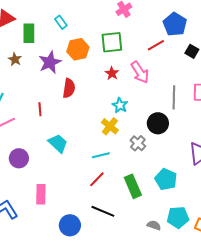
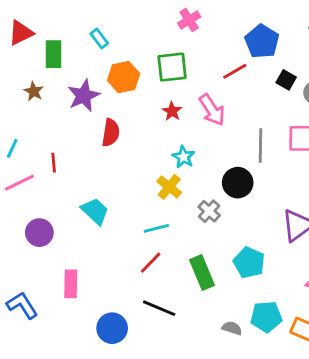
red line: (40, 109) -> (54, 163), moved

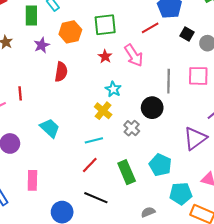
green rectangle: (54, 54) -> (31, 16), moved
purple star: (84, 96) -> (42, 45), size x0.7
cyan pentagon: (266, 317) -> (181, 194), moved
gray semicircle: (232, 328) -> (148, 212), turned -40

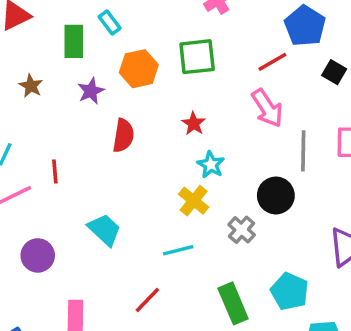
pink arrow: (134, 55) -> (267, 108), moved
red star: (105, 56) -> (194, 124), moved
red line: (90, 165) -> (147, 300), moved

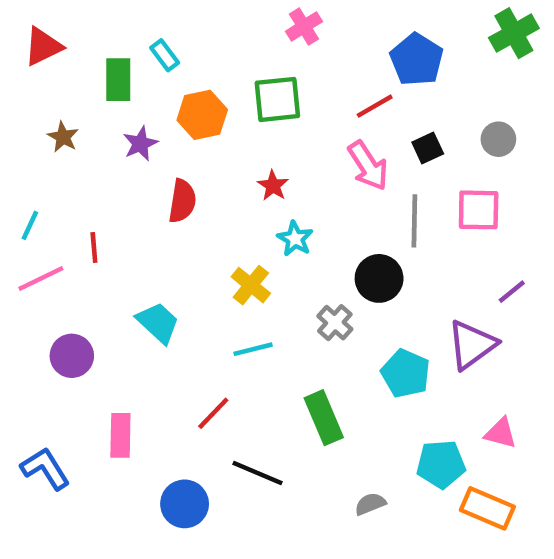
black square: (334, 72) -> (428, 148), moved, turned 35
yellow cross: (194, 201) -> (251, 285), moved
cyan pentagon: (290, 291) -> (406, 373), moved

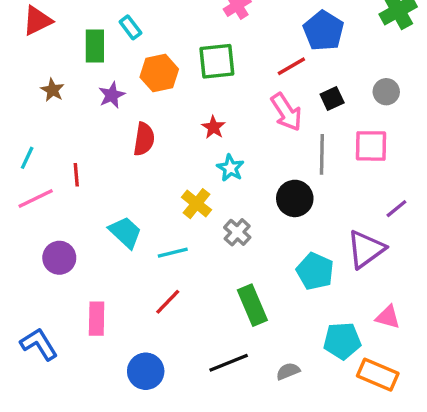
gray cross: (335, 323) -> (237, 232), moved
cyan line: (253, 349) -> (173, 253), moved
black line: (257, 473) -> (229, 363), moved, turned -45

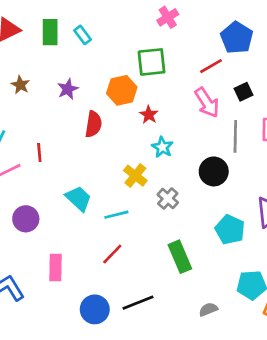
green rectangle: (95, 46) -> (50, 32), moved
orange hexagon: (159, 73) -> (122, 90), moved
black line: (229, 363) -> (138, 303), moved

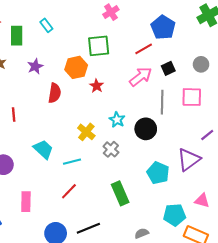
green rectangle: (50, 32) -> (17, 36), moved
pink arrow: (207, 103) -> (141, 77), turned -95
cyan star: (162, 147) -> (117, 120), moved

